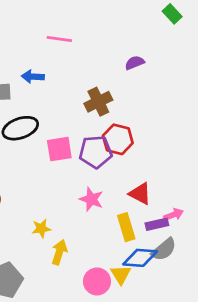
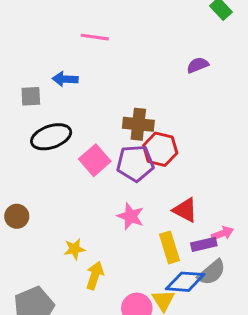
purple semicircle: (135, 63) -> (198, 65), moved
brown cross: (98, 102) -> (138, 124), moved, turned 32
pink square: (59, 149) -> (95, 160), turned -32

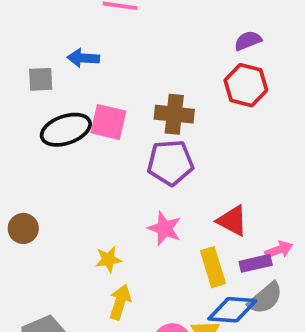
red hexagon: (160, 149) -> (246, 85), moved
pink square: (95, 160) -> (108, 122), moved, turned -36
yellow star: (74, 249) -> (108, 259), moved

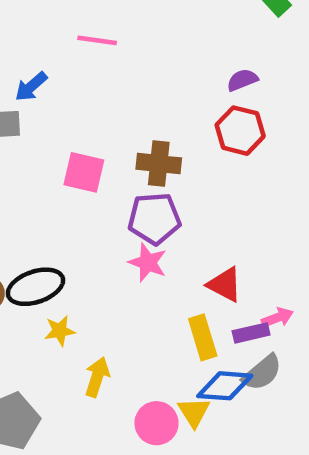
blue arrow: (83, 58) -> (31, 87), moved, turned -44
black ellipse: (66, 130) -> (36, 287), moved
pink star: (165, 228) -> (148, 263), moved
yellow star: (108, 259) -> (60, 331), moved

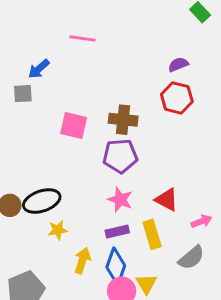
pink star: (148, 263) -> (120, 200), moved
purple rectangle: (251, 333) -> (117, 232), moved
blue diamond: (225, 386) -> (116, 266), moved, turned -75

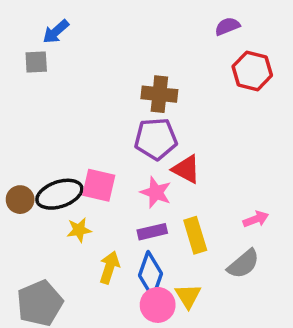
red hexagon: (177, 98) -> (252, 71), moved
pink square: (74, 126) -> (99, 185), moved
red triangle: (167, 200) -> (186, 169), moved

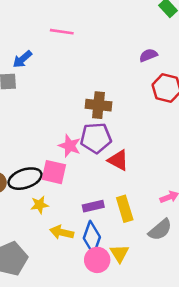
pink star: (156, 192) -> (70, 146), moved
yellow arrow: (109, 267) -> (62, 232), turned -95

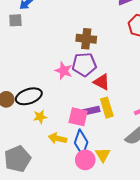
pink square: (54, 172) -> (78, 117), moved
purple rectangle: (93, 206) -> (91, 111), moved
yellow rectangle: (125, 209) -> (107, 108), moved

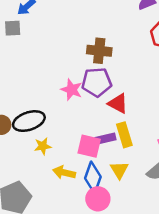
yellow triangle: (103, 155) -> (119, 170), moved

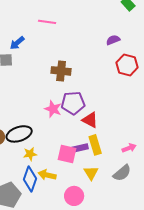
brown cross: (99, 51) -> (61, 71), moved
blue diamond: (93, 177) -> (30, 179), moved

